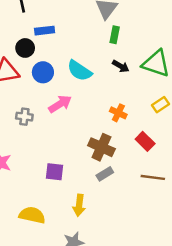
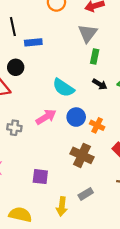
blue rectangle: (45, 31) -> (33, 42), moved
blue circle: (43, 72) -> (76, 117), moved
gray rectangle: (105, 174) -> (86, 194), moved

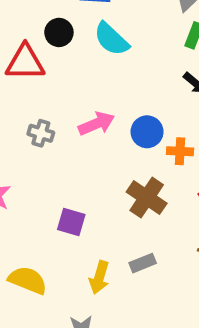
cyan semicircle: (63, 88) -> (111, 39), moved
orange cross: (97, 125) -> (180, 151), turned -32

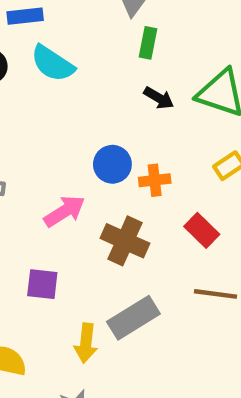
pink arrow: (97, 124) -> (64, 211), moved
gray rectangle: (143, 263) -> (133, 318), size x1.6

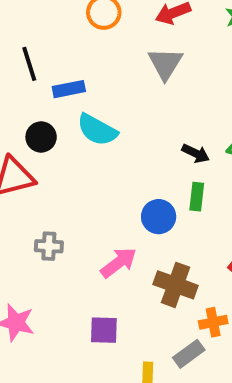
green rectangle: (148, 43) -> (197, 197), moved
orange cross: (155, 180) -> (213, 322), moved
gray rectangle: (133, 318) -> (189, 354), size x0.7

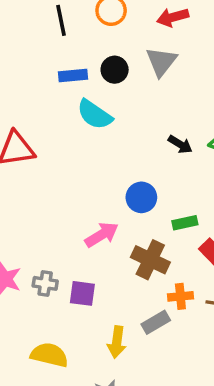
black line: (29, 64) -> (61, 20), moved
black circle: (41, 137) -> (115, 70), moved
green rectangle: (197, 197) -> (185, 223), moved, turned 65
gray cross: (49, 246) -> (45, 283), moved

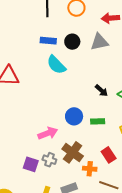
gray triangle: (161, 62) -> (99, 42), turned 30
green rectangle: (185, 223) -> (98, 121), moved
gray cross: (45, 283) -> (49, 160), moved
orange cross: (180, 296) -> (90, 169), moved

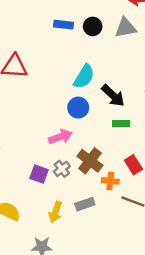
cyan semicircle: (56, 65) -> (84, 77), moved, turned -105
black arrow: (101, 91) -> (113, 96), moved, size x1.5
blue circle: (74, 116) -> (78, 108), moved
gray cross: (49, 160) -> (62, 169), turned 32

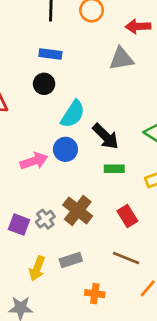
black circle: (93, 26) -> (44, 84), moved
pink arrow: (60, 137) -> (34, 161), moved
orange cross: (110, 181) -> (95, 294), moved

